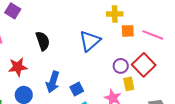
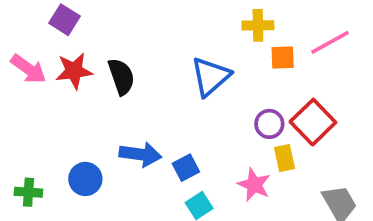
pink line: (153, 35) -> (330, 42), moved, turned -50
red star: (18, 67) -> (74, 71), moved
blue arrow: (53, 82) -> (140, 154), turned -100

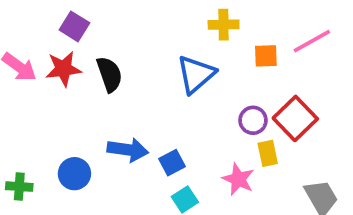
purple square: (64, 20) -> (74, 26), moved
yellow cross: (258, 25) -> (224, 25), moved

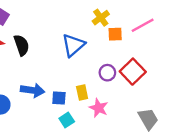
yellow cross: (224, 25) -> (101, 18), moved, turned -35
yellow rectangle: (268, 153) -> (82, 92), moved
blue square: (172, 163) -> (59, 98), turned 32

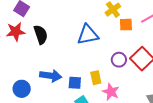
blue triangle: (73, 45) -> (88, 35), turned 30

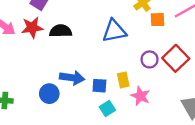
black semicircle: (41, 35) -> (61, 31), turned -72
blue circle: (22, 89) -> (49, 94), moved

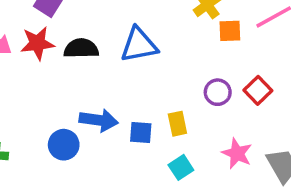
blue triangle: (114, 31) -> (139, 45), moved
red square: (176, 58) -> (258, 90), size x0.7
pink star: (140, 96) -> (237, 153), moved
cyan square: (107, 108) -> (181, 167), moved

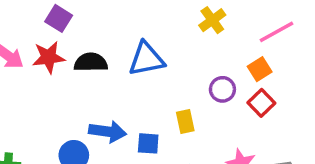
orange square: (230, 31) -> (260, 69), moved, turned -30
purple circle: (218, 92) -> (222, 89), moved
yellow rectangle: (177, 124) -> (185, 121), moved

